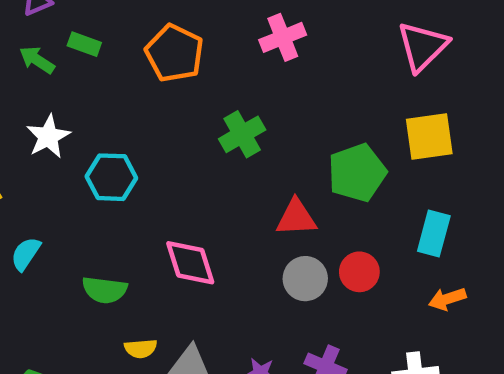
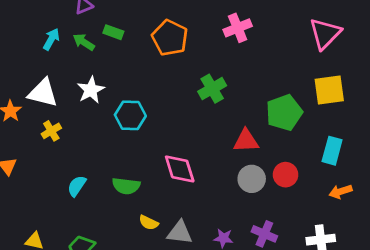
cyan semicircle: (26, 254) -> (77, 186), moved
yellow semicircle: (141, 348) -> (149, 223), turned 30

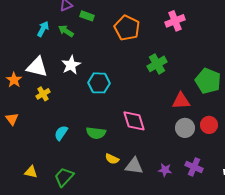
green rectangle: (113, 32) -> (87, 16), moved
green pentagon: (284, 113) -> (208, 81), turned -30

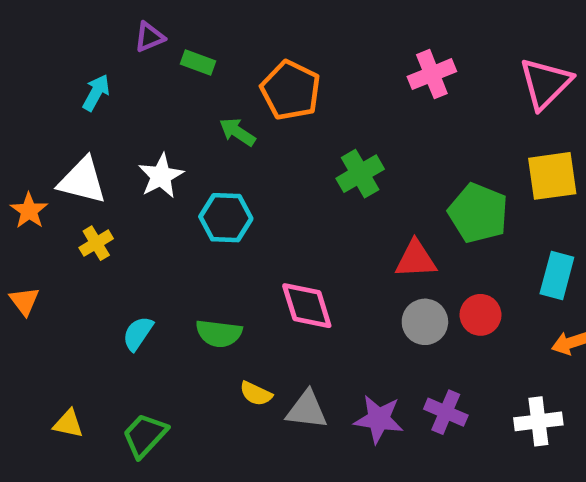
pink cross: (175, 21) -> (432, 74), moved
green arrow: (66, 31) -> (237, 132), moved
purple star: (165, 170) -> (379, 419), size x1.5

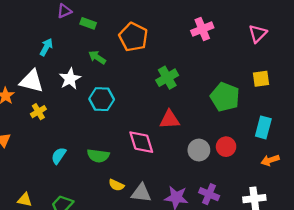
pink triangle: (545, 83) -> (258, 34), size x0.7
cyan arrow: (96, 93) -> (46, 47), moved
green arrow: (237, 132) -> (97, 57), moved
yellow square: (552, 176) -> (261, 79), size x0.7
red triangle: (416, 259) -> (169, 119), moved

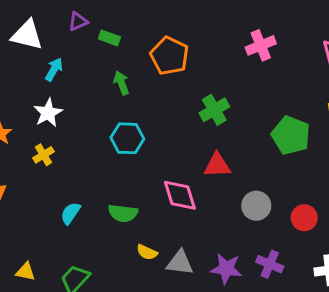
green arrow: (97, 57) -> (121, 83), turned 36
white star: (70, 79) -> (48, 113), moved
white triangle: (32, 81) -> (27, 35), moved
red circle: (226, 147) -> (304, 218), moved

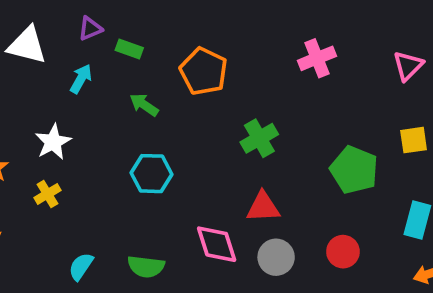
cyan arrow: (54, 69) -> (81, 79), moved
green arrow: (121, 83) -> (144, 105), turned -35
gray circle: (256, 206) -> (276, 257), moved
red circle: (304, 218) -> (343, 252), moved

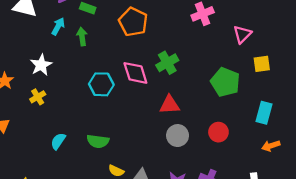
pink triangle: (408, 66) -> (242, 34), moved
green arrow: (144, 105) -> (82, 37), moved, turned 48
pink diamond: (217, 244) -> (135, 73), moved

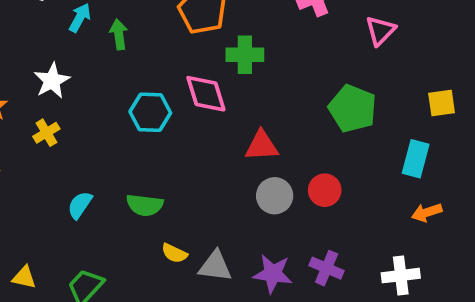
green cross: (167, 63) -> (245, 55), moved, turned 30
yellow square: (262, 64) -> (442, 103), moved
red circle: (218, 132) -> (325, 190), moved

